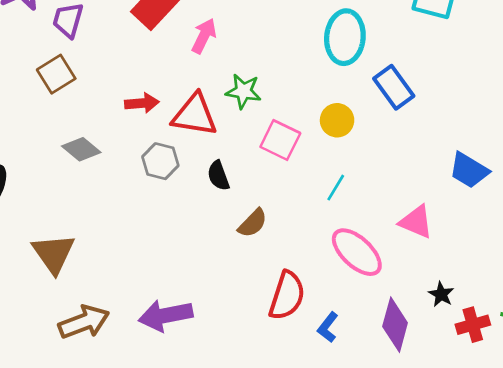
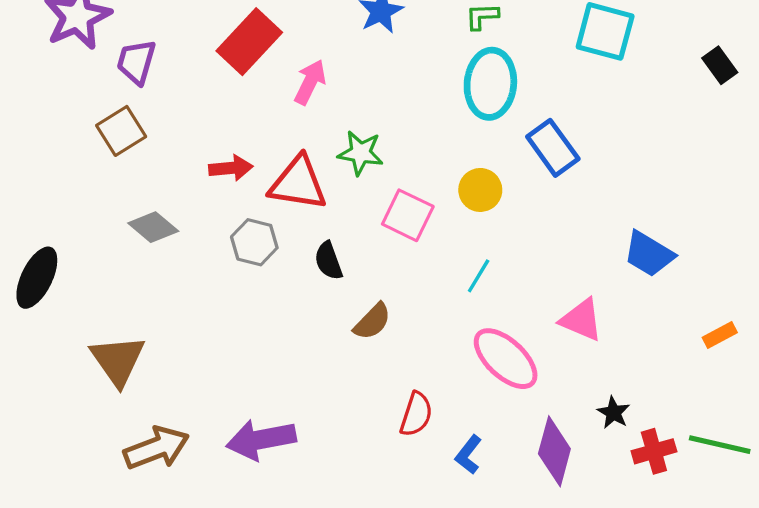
red semicircle: (287, 296) -> (416, 414), size x0.7

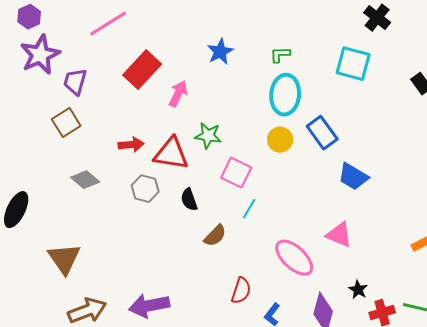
yellow circle: (480, 190) -> (280, 140), moved
blue trapezoid: (649, 254) -> (353, 177), moved
cyan line: (479, 276) -> (249, 209), moved

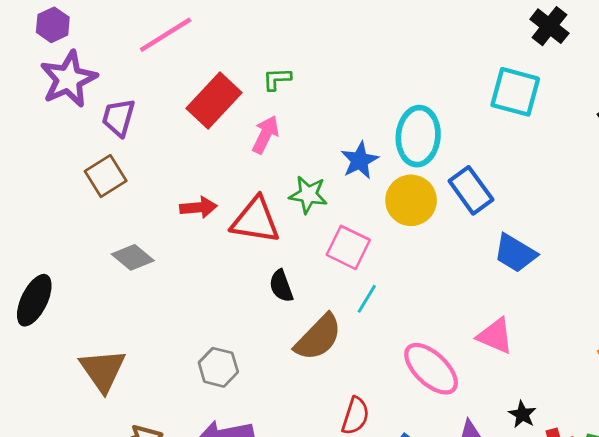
blue star: (220, 52) -> (360, 160), moved
green L-shape: (280, 55) -> (277, 79), moved
yellow circle: (280, 140) -> (411, 200), size x1.4
gray hexagon: (145, 189) -> (218, 367), moved
brown semicircle: (215, 236) -> (318, 337), size x1.5

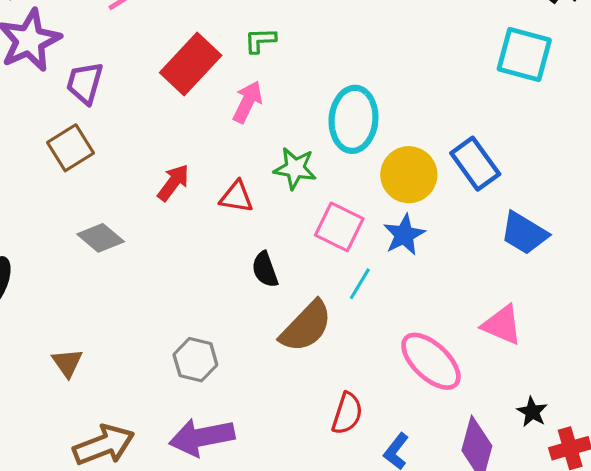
cyan ellipse: (418, 136) -> (353, 119), moved
blue star: (360, 160) -> (404, 235), moved
red arrow: (198, 207) -> (173, 183), turned -48
red triangle: (255, 220) -> (236, 197), size x0.6
brown triangle: (103, 370) -> (67, 363), size x0.6

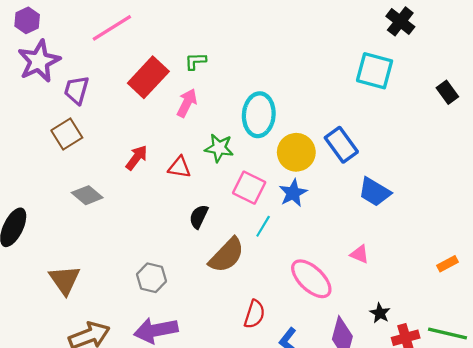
black semicircle: (265, 270) -> (199, 217), turned 45
pink triangle: (502, 325) -> (360, 254), size x0.7
brown triangle: (67, 363) -> (65, 280), size x1.5

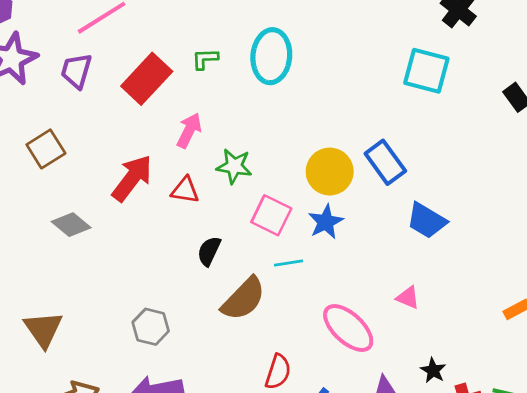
purple trapezoid: (76, 90) -> (76, 71), moved
pink arrow: (187, 103) -> (189, 130), moved
cyan ellipse: (259, 115) -> (271, 56), moved
red arrow: (137, 158) -> (132, 178), size x1.5
cyan line: (263, 226) -> (289, 263), turned 50

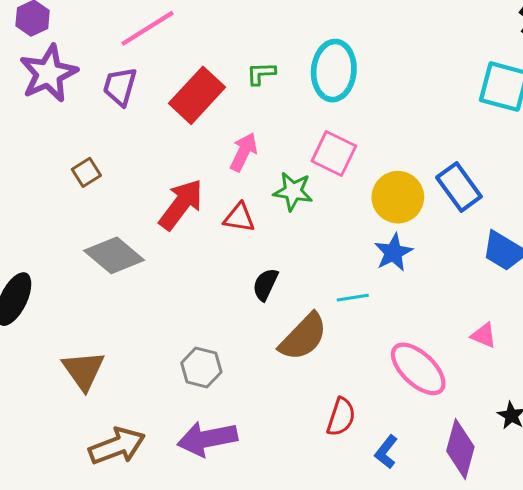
brown square: (46, 149) -> (86, 172), size x0.7
pink square: (271, 215) -> (334, 153), moved
gray diamond: (71, 225) -> (114, 255), size x1.4

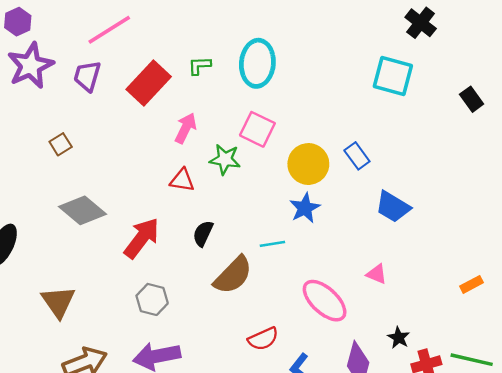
blue rectangle: (459, 187) -> (357, 156), size x0.7
red arrow: (181, 204) -> (142, 238), moved
red semicircle: (341, 417) -> (263, 339), turned 48

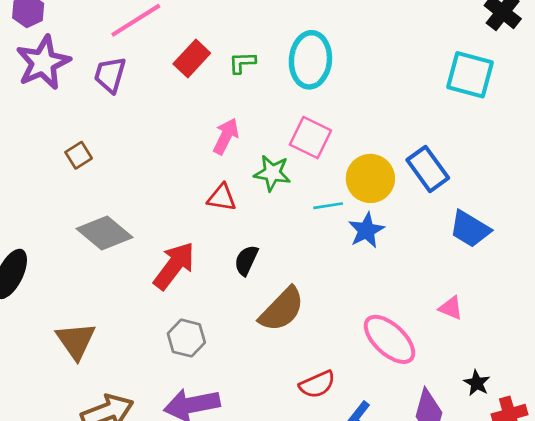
red rectangle: (149, 83) -> (192, 58), moved, size x0.7
blue rectangle: (357, 156) -> (428, 169), size x1.4
cyan line: (272, 244) -> (328, 206), moved

